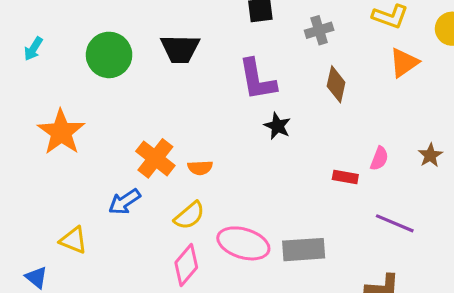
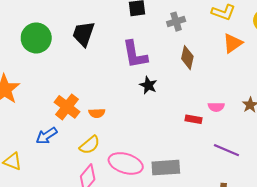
black trapezoid: (180, 49) -> (83, 34), turned 108
pink semicircle: (379, 158) -> (216, 107), turned 70

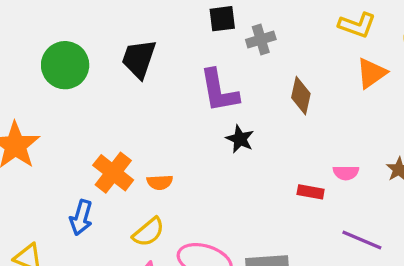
gray cross: (176, 22) -> (261, 39), moved
blue arrow: (46, 136) -> (81, 218), turned -40

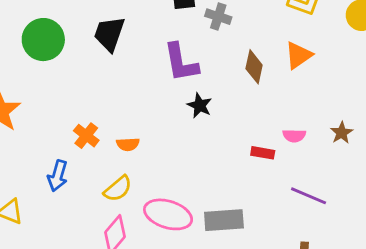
gray cross: (261, 39) -> (218, 17), turned 35
orange triangle: (371, 73) -> (299, 55), moved
orange cross: (113, 173) -> (86, 136), size x0.7

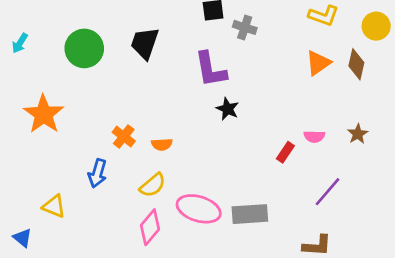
brown diamond: (254, 67) -> (356, 64), moved
red rectangle: (263, 153) -> (285, 152), turned -66
purple line: (309, 196) -> (327, 192), turned -72

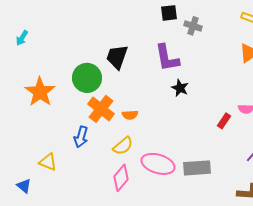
black trapezoid: (145, 43) -> (117, 57), moved
green circle: (84, 48) -> (87, 78), moved
orange cross: (124, 137) -> (101, 109), size x1.5

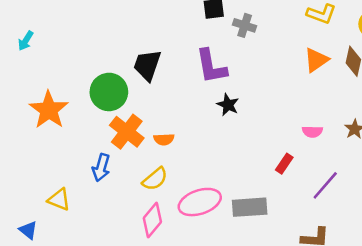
red rectangle: (224, 121) -> (284, 164), moved
pink ellipse: (158, 164) -> (200, 202), turned -36

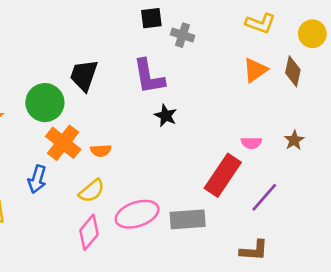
red rectangle: (284, 164) -> (223, 175), size x2.0

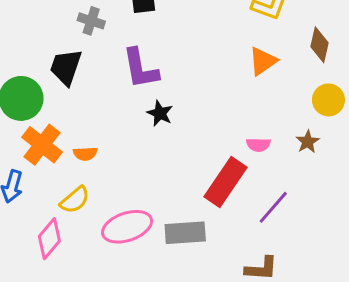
yellow circle: (312, 34) -> (328, 100), moved
gray cross: (183, 35) -> (91, 21), moved
brown diamond: (293, 71) -> (320, 45), moved
pink diamond: (89, 232) -> (49, 239), moved

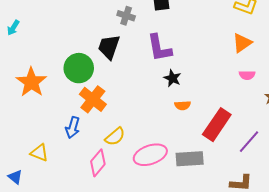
pink semicircle: (258, 145) -> (247, 75), moved
orange semicircle: (85, 154) -> (183, 105), moved

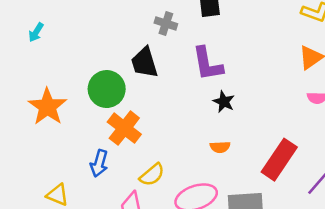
cyan arrow: (13, 28) -> (36, 32), moved
black trapezoid: (109, 47) -> (144, 63), turned -36
orange semicircle: (183, 105) -> (220, 147), moved

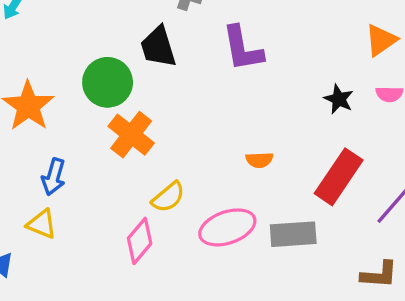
black star: (224, 102) -> (339, 99), moved
blue arrow: (99, 163) -> (54, 177), moved

